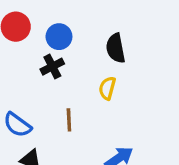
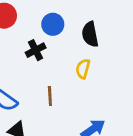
blue circle: (59, 37) -> (53, 24), moved

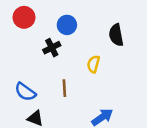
black semicircle: (90, 34) -> (116, 35), moved

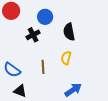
black semicircle: (116, 35) -> (69, 32), moved
yellow semicircle: (93, 64) -> (66, 58), moved

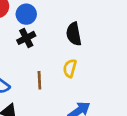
blue circle: (45, 17) -> (26, 14), moved

